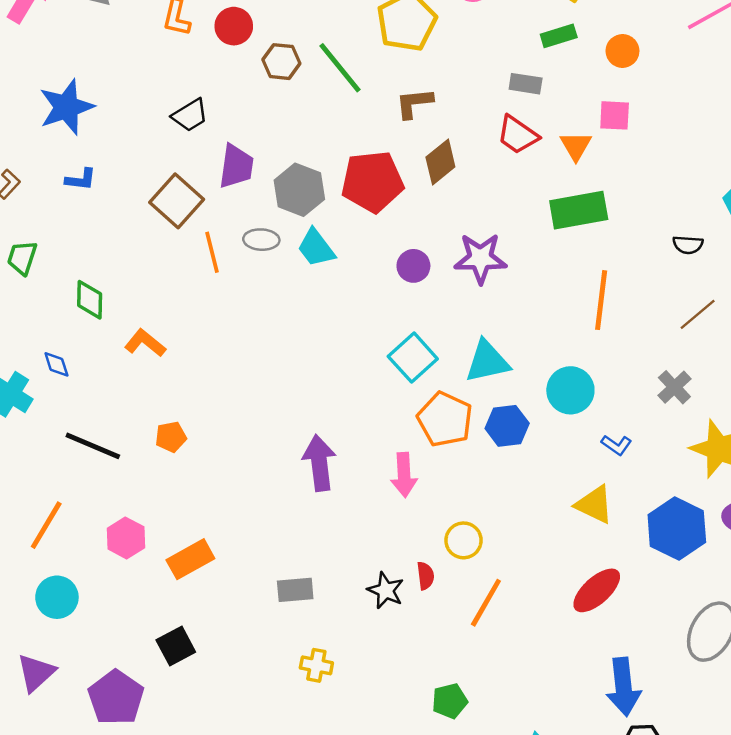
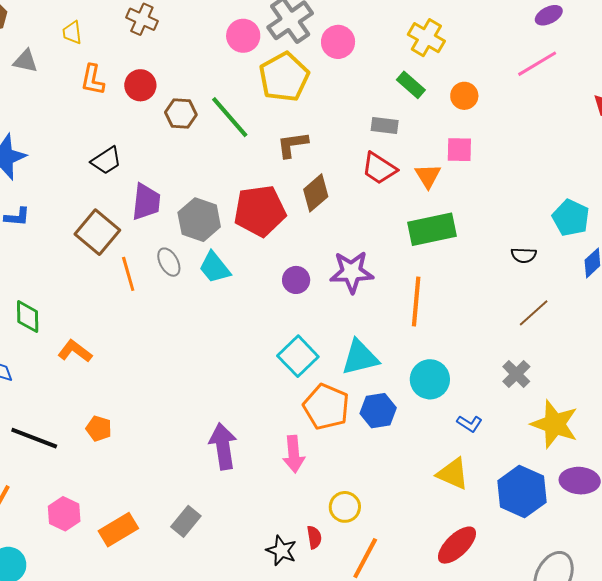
green rectangle: (559, 36) -> (411, 85), turned 60
gray ellipse: (261, 240) -> (169, 262), turned 60
orange line: (601, 300) -> (416, 301), moved
orange pentagon: (171, 437) -> (99, 429), turned 30
gray rectangle: (295, 590) -> (186, 521), moved, turned -44

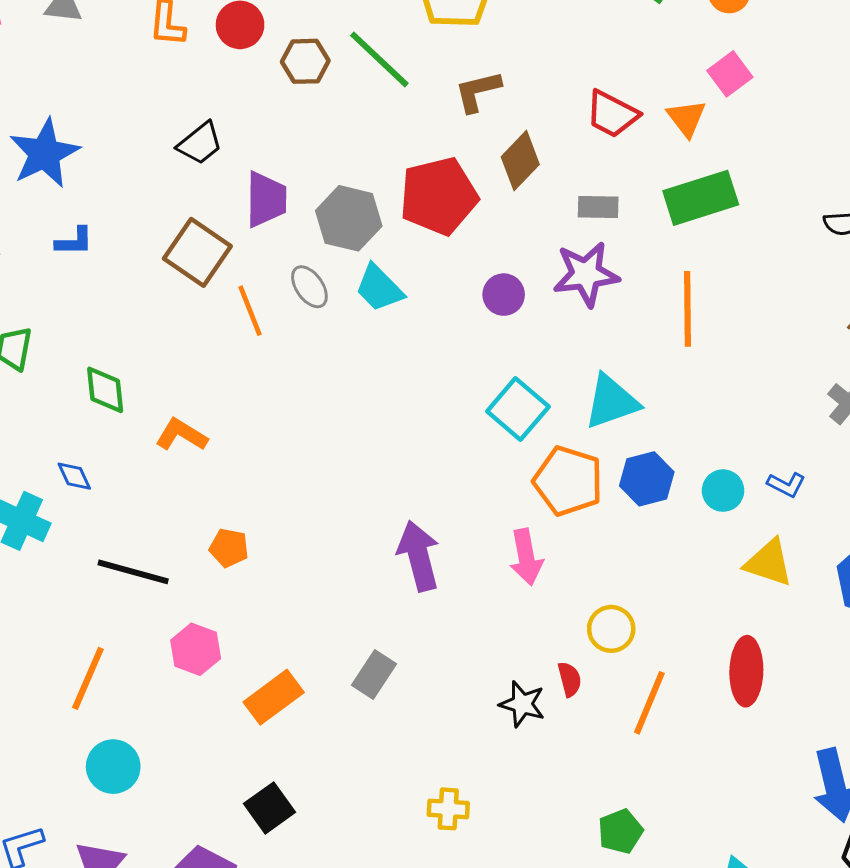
gray rectangle: (385, 126) -> (598, 207), moved
pink square: (459, 150) -> (730, 74), turned -32
cyan circle: (430, 379) -> (723, 491), moved, size x0.7
pink hexagon: (64, 514) -> (196, 649), moved
red ellipse: (457, 545) -> (746, 671), moved, turned -39

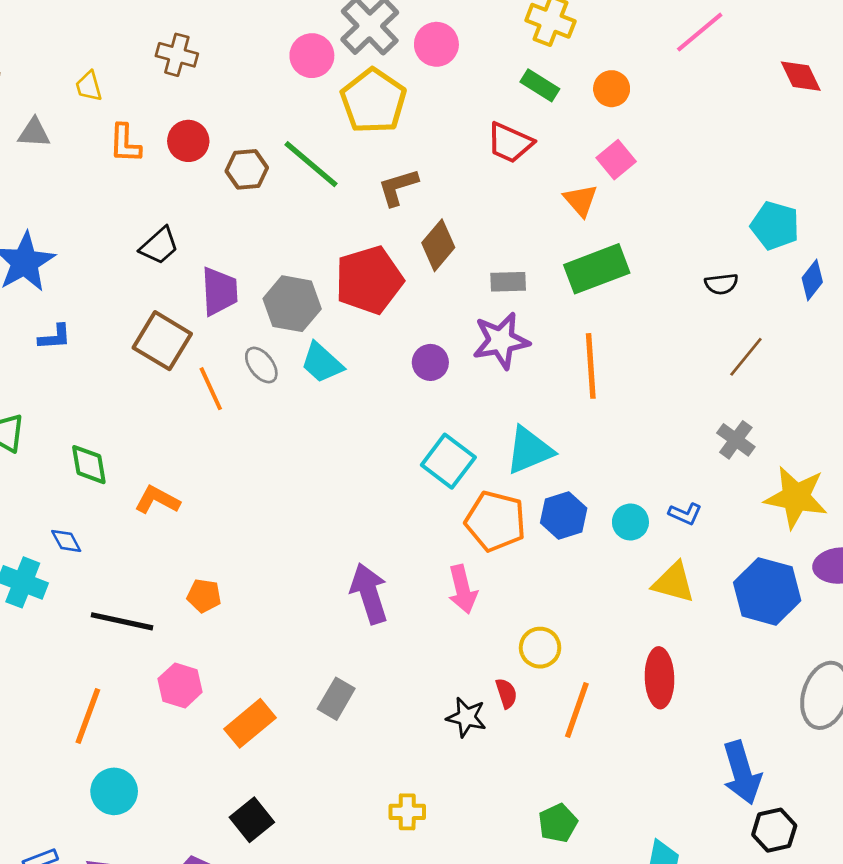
red trapezoid: (612, 114) -> (510, 143), moved

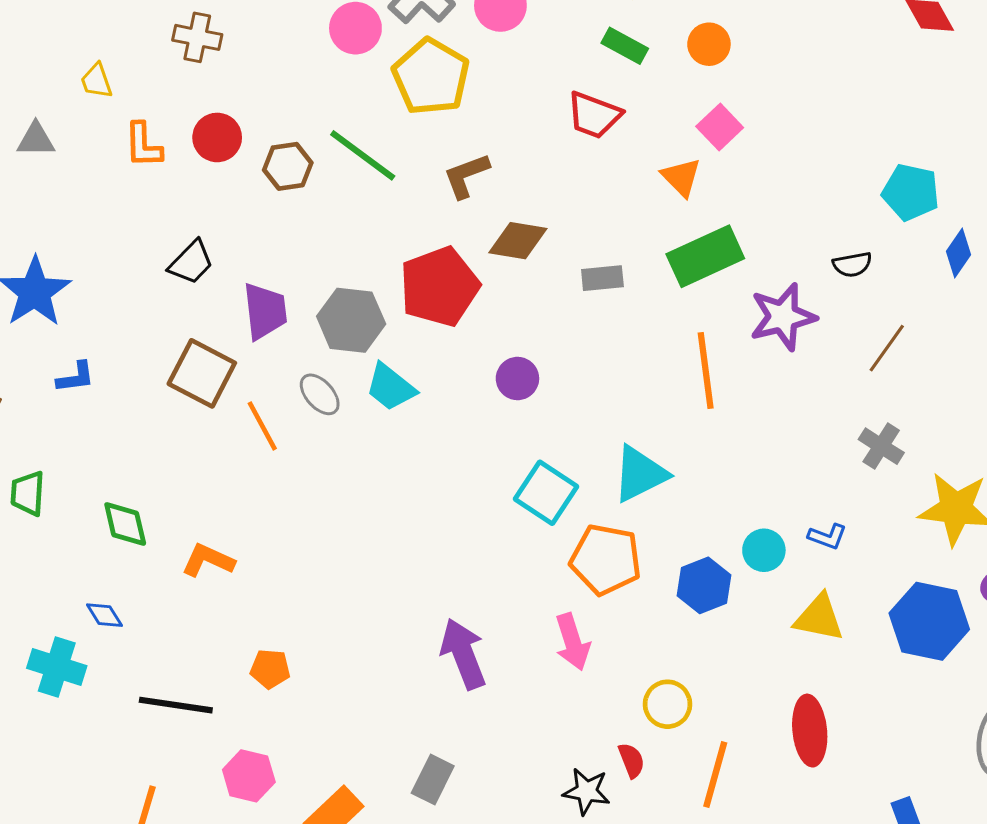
brown diamond: (438, 245) -> (518, 241), turned 63
purple star: (501, 341) -> (783, 317), moved
blue hexagon: (564, 516) -> (704, 585), moved

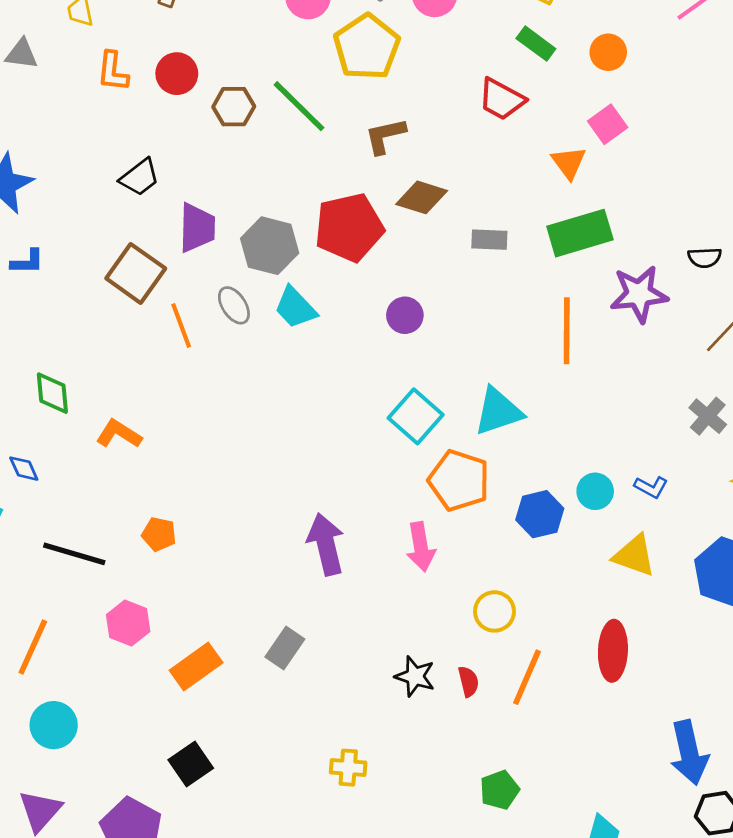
red semicircle: (631, 760) -> (468, 682), moved

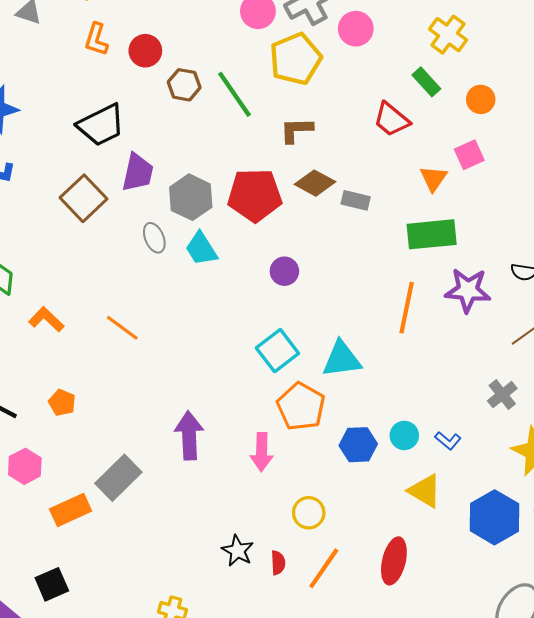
black trapezoid: (140, 177) -> (101, 125), size x1.5
gray rectangle: (489, 240) -> (356, 200), moved
orange line: (181, 326) -> (122, 328), moved, turned -44
gray rectangle: (285, 648) -> (118, 478), moved, size x1.4

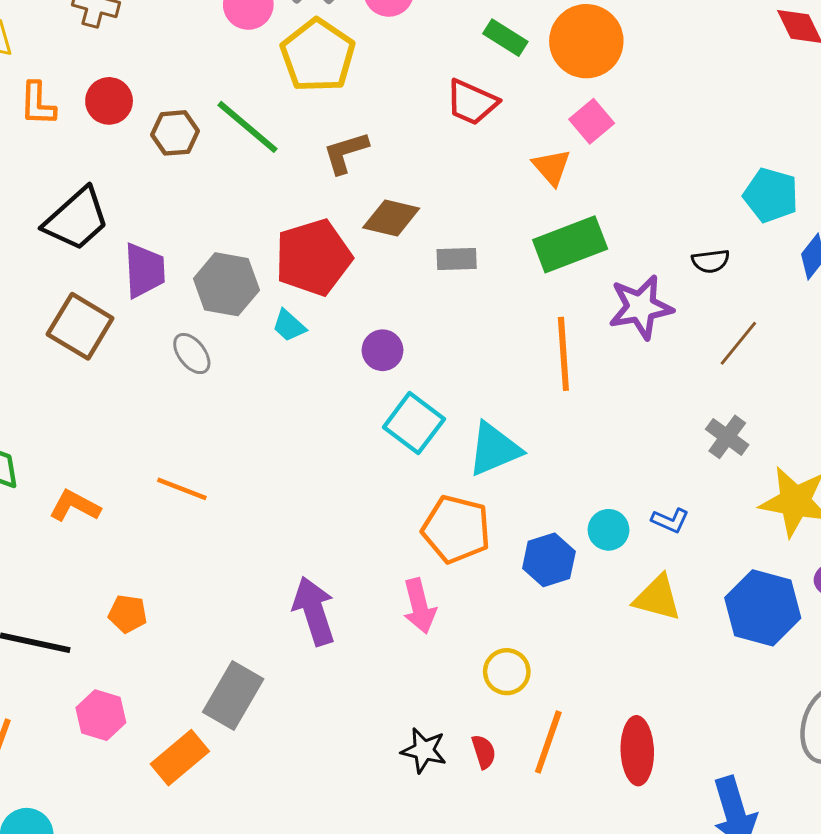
orange circle: (481, 99) -> (586, 41), size x1.8
gray rectangle: (356, 200) -> (457, 259), moved
cyan trapezoid: (201, 249) -> (289, 326), moved, size x0.7
cyan square: (277, 351) -> (414, 423), moved
red ellipse: (394, 561) -> (637, 751), moved

